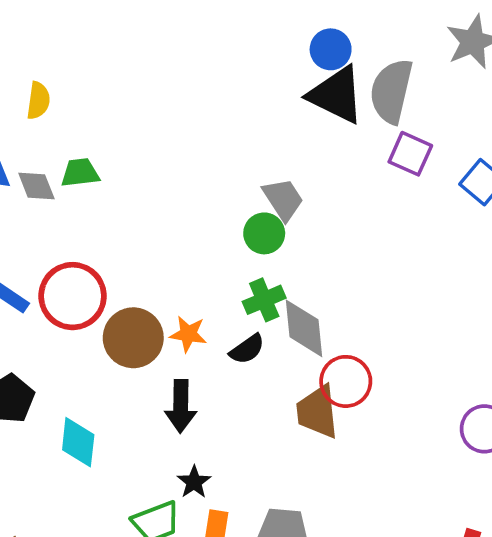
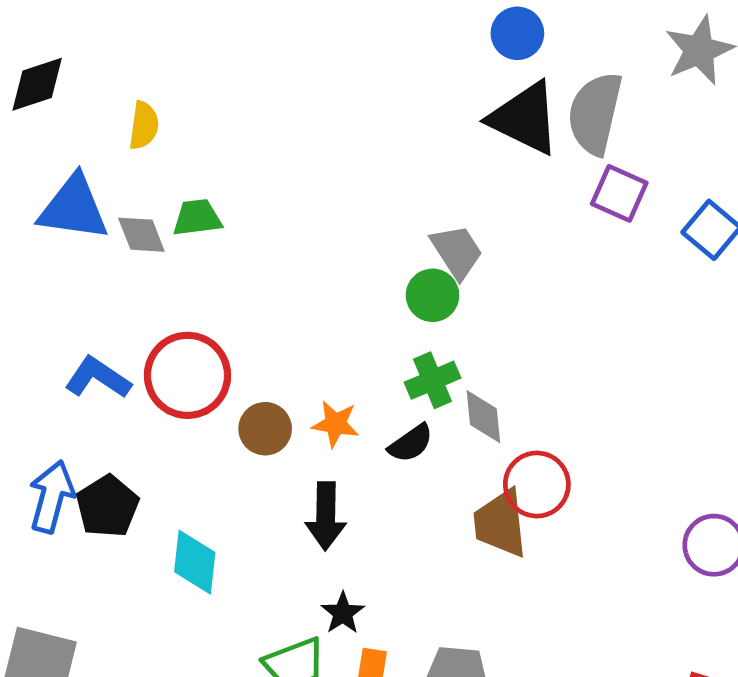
blue circle: (331, 49) -> (517, 33), moved
gray diamond: (304, 328) -> (483, 417), size x0.7
brown circle: (133, 338) -> (265, 429), size x0.7

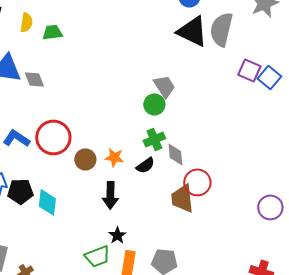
yellow semicircle: (144, 125) -> (26, 22), moved
purple square: (619, 193) -> (249, 70), moved
green trapezoid: (197, 218) -> (52, 32), moved
black pentagon: (107, 506) -> (20, 191), turned 30
cyan diamond: (195, 562) -> (47, 202), moved

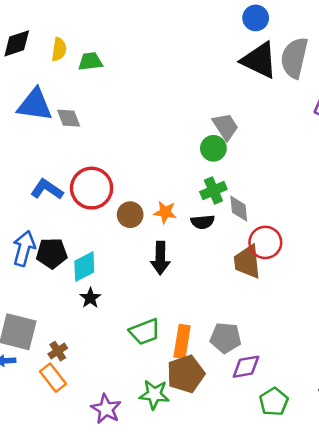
black semicircle: (145, 165) -> (203, 222), turned 30
cyan diamond: (47, 202) -> (84, 267), turned 56
black star: (117, 235) -> (90, 298), moved

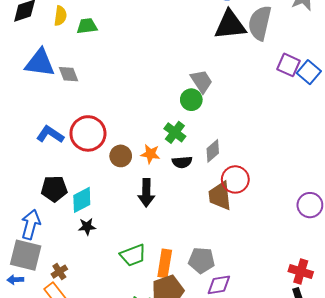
black triangle: (259, 60) -> (230, 25), turned -32
green cross: (213, 191) -> (175, 132), moved, turned -30
gray diamond: (239, 209) -> (213, 151), turned 55
blue arrow: (24, 248) -> (31, 224), moved
black star: (90, 298) -> (87, 227), turned 30

